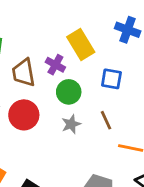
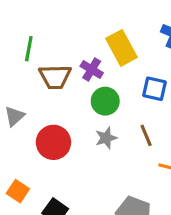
brown trapezoid: (24, 73) -> (55, 77), turned -84
red circle: (24, 115) -> (53, 142), moved

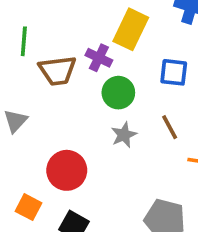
yellow rectangle: (122, 48) -> (131, 29), turned 60
red circle: (53, 142) -> (67, 170), moved

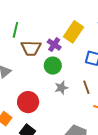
green circle: (118, 93) -> (53, 66), moved

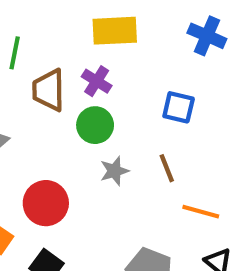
yellow rectangle: (73, 32) -> (115, 31), moved, turned 55
brown trapezoid: (31, 48) -> (49, 90), turned 90

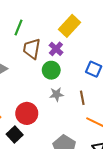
yellow rectangle: (115, 31) -> (69, 26), turned -55
red circle: (46, 203) -> (27, 113), moved

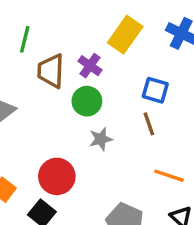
yellow rectangle: (69, 26) -> (125, 35), moved
brown line: (82, 98) -> (149, 124), moved

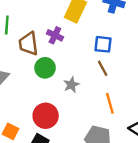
green circle: (87, 101) -> (45, 68), moved
orange line: (169, 176) -> (110, 103), moved, turned 66

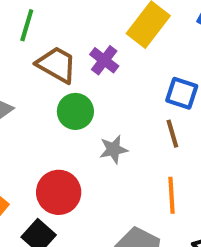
brown trapezoid: (29, 44) -> (57, 65), turned 115

